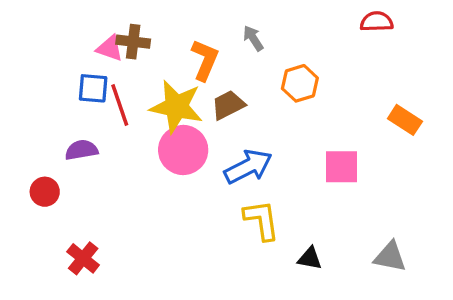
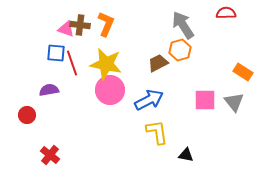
gray arrow: (253, 38) -> (183, 25), moved, size x1.8
orange L-shape: (205, 60) -> (106, 24), moved
brown trapezoid: (228, 105) -> (158, 63), moved
gray triangle: (390, 257) -> (234, 102), moved, turned 40

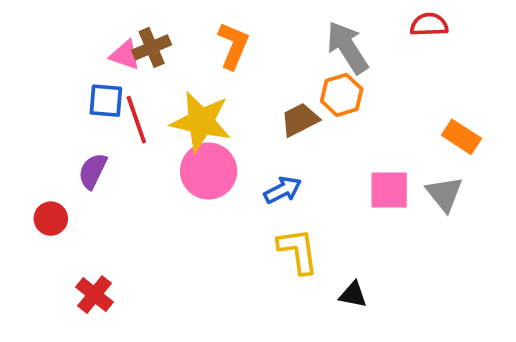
orange L-shape: (106, 24) -> (233, 46), moved
brown cross: (80, 25) -> (152, 47), turned -30
purple semicircle: (49, 90) -> (93, 171), turned -54
blue arrow: (149, 100) -> (283, 190), size x0.7

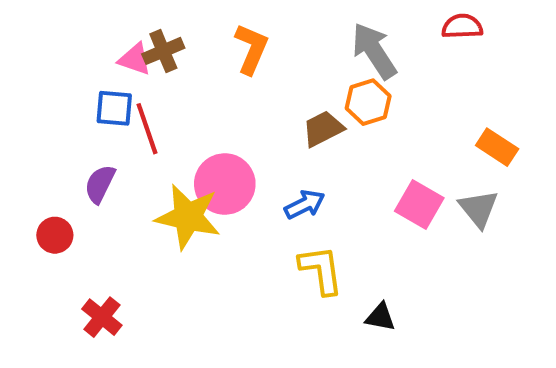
yellow star: (201, 122) -> (188, 217), moved
pink square: (389, 190) -> (419, 204), turned 30

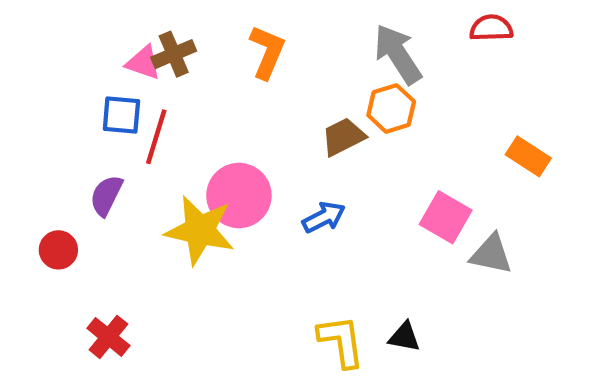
red line: (147, 129) -> (156, 137), turned 36
gray triangle: (479, 209) -> (491, 254), moved, turned -39
yellow L-shape: (321, 270) -> (341, 341), moved

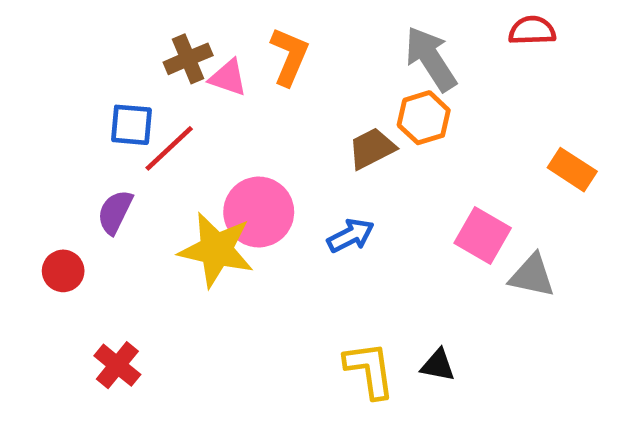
pink triangle: (143, 63) -> (228, 78), moved
red line: (156, 137) -> (169, 148), turned 30

